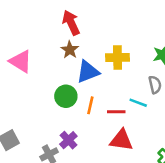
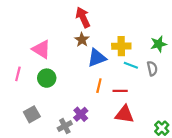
green circle: (66, 96) -> (47, 78), moved
cyan line: (138, 103) -> (131, 65), moved

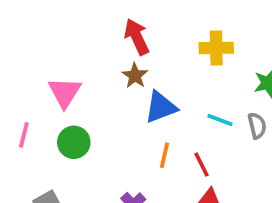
yellow cross: (121, 46) -> (216, 48), moved
pink triangle: (41, 49) -> (65, 92), turned 30
red line: (120, 91) -> (201, 164), turned 64

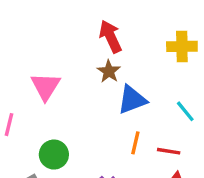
cyan line: (220, 120) -> (185, 111), turned 30
green circle: (74, 142) -> (54, 155), moved
red line: (201, 164) -> (169, 151), turned -55

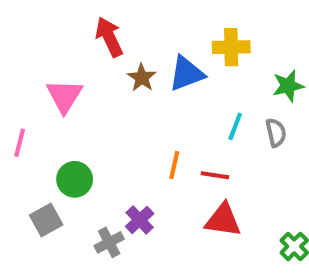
red arrow: (110, 36) -> (109, 37), moved
blue triangle: (132, 100) -> (186, 74), moved
cyan line: (185, 111) -> (235, 126), turned 60

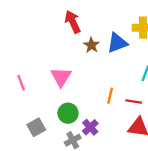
pink triangle: (64, 96) -> (61, 77), moved
pink line: (20, 143) -> (21, 83), turned -35
green circle: (75, 179) -> (68, 113), moved

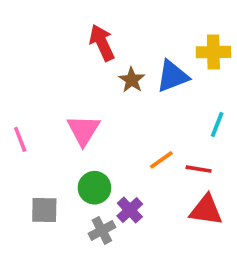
orange line: (110, 96) -> (161, 160), turned 42
gray square: (36, 127) -> (44, 210), turned 30

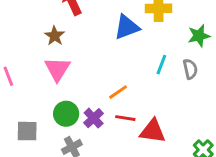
brown star: (132, 80) -> (55, 36), moved
red line: (199, 169) -> (125, 118), moved
purple cross: (130, 210) -> (94, 118), moved

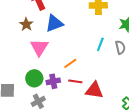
blue triangle: (127, 27) -> (54, 23), moved
pink triangle: (57, 69) -> (39, 47), moved
purple cross: (94, 118) -> (53, 81), turned 32

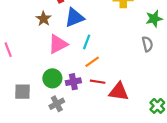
cyan line: (100, 44) -> (87, 42), moved
pink triangle: (39, 47) -> (58, 44), turned 30

